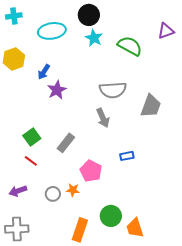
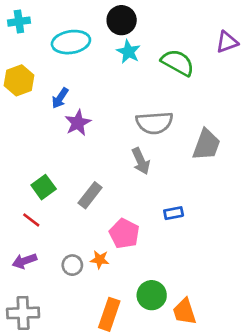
red line: (31, 161) -> (31, 220), moved

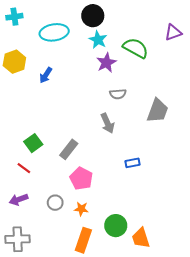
purple star: (78, 123) -> (106, 63), moved
gray semicircle: (154, 123) -> (118, 94), size x0.6
pink pentagon: (124, 234) -> (81, 179), moved
orange star: (100, 260) -> (81, 209), moved

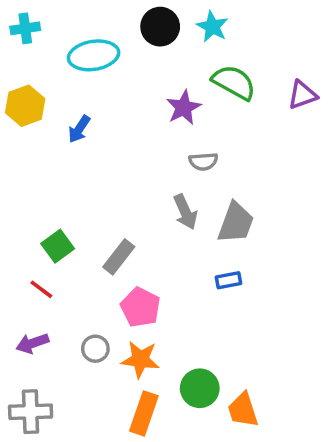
purple triangle: (173, 32) -> (302, 95), moved
cyan star: (98, 40) -> (212, 27), moved
gray trapezoid: (158, 111) -> (236, 223), moved
orange star: (81, 209) -> (140, 359), size x1.5

